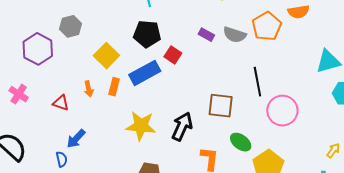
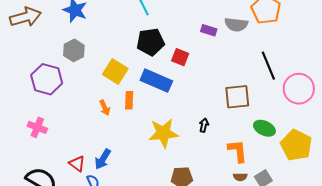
blue rectangle: (145, 73) -> (156, 81), turned 64
red triangle: (61, 103) -> (77, 164), moved, turned 30
black arrow: (182, 126) -> (204, 125), size x0.5

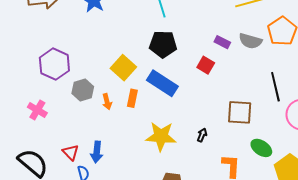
gray hexagon: (74, 50) -> (83, 90), moved
red square: (180, 57) -> (206, 65), moved
blue arrow: (103, 159) -> (97, 152), turned -35

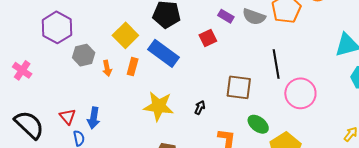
red square: (206, 65) -> (208, 38), turned 30
pink cross: (37, 110) -> (22, 70), moved

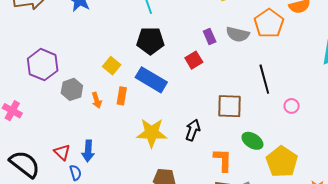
purple rectangle: (226, 16) -> (210, 37), turned 42
yellow square: (125, 35) -> (112, 66), size x0.7
pink circle: (300, 93) -> (292, 106), size x0.5
black arrow: (200, 108) -> (193, 130), size x1.5

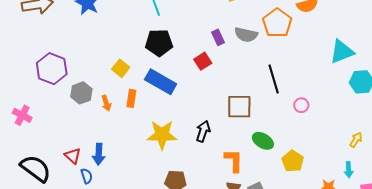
yellow pentagon: (282, 162) -> (293, 161), size x0.7

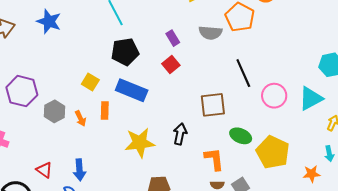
purple rectangle: (218, 37) -> (173, 38), moved
cyan triangle: (342, 52) -> (311, 98), moved
pink circle: (301, 105) -> (274, 96), size x1.6
red triangle: (73, 156) -> (44, 170), moved
yellow pentagon: (293, 161) -> (273, 152), size x1.5

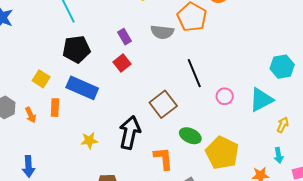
pink circle: (274, 96) -> (225, 96), size x0.7
brown square: (213, 105) -> (163, 104), turned -32
black arrow: (180, 134) -> (130, 133), size x1.5
yellow star: (140, 143) -> (89, 140), size x0.6

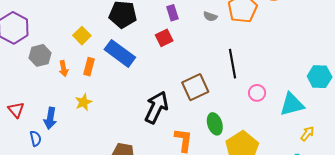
gray semicircle: (162, 32) -> (210, 16), size x0.6
green ellipse: (190, 136) -> (215, 124), turned 35
yellow star: (89, 140) -> (83, 102), moved, turned -30

